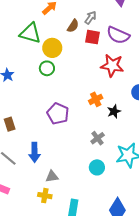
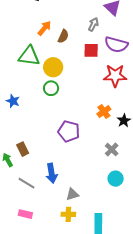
gray arrow: (91, 18) -> (93, 24), moved
brown semicircle: (73, 26) -> (63, 36), moved

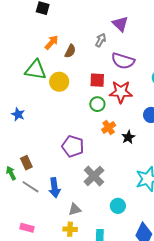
red square: (91, 50) -> (97, 80), moved
green circle: (51, 88) -> (97, 104), moved
gray cross: (112, 150) -> (94, 176), moved, size x1.5
cyan circle: (116, 179) -> (118, 206), moved
gray line: (27, 183) -> (30, 187), moved

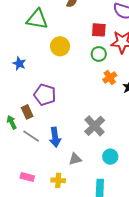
yellow circle: (59, 82) -> (60, 46), moved
purple pentagon: (73, 146) -> (45, 95), moved
cyan circle: (118, 206) -> (110, 157), moved
yellow cross: (70, 229) -> (58, 180), moved

